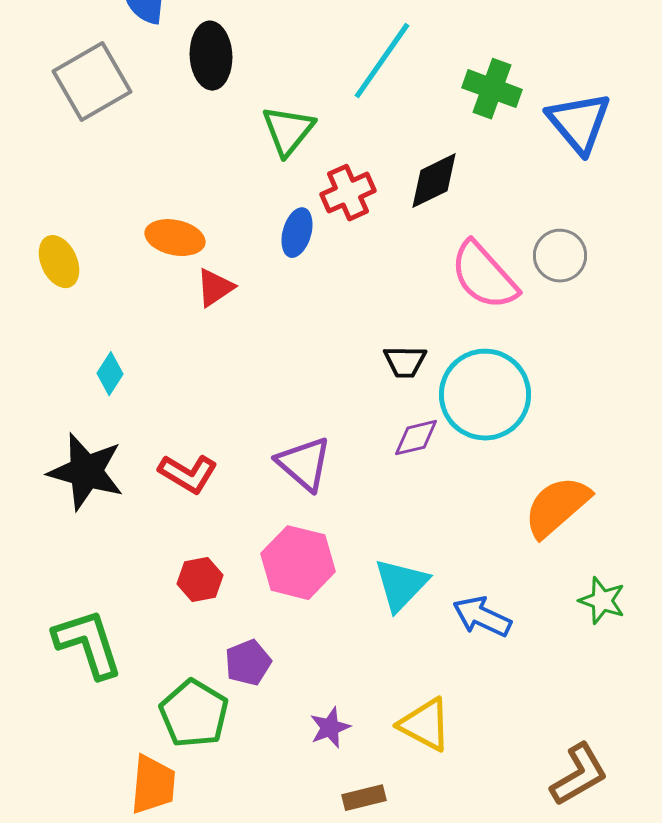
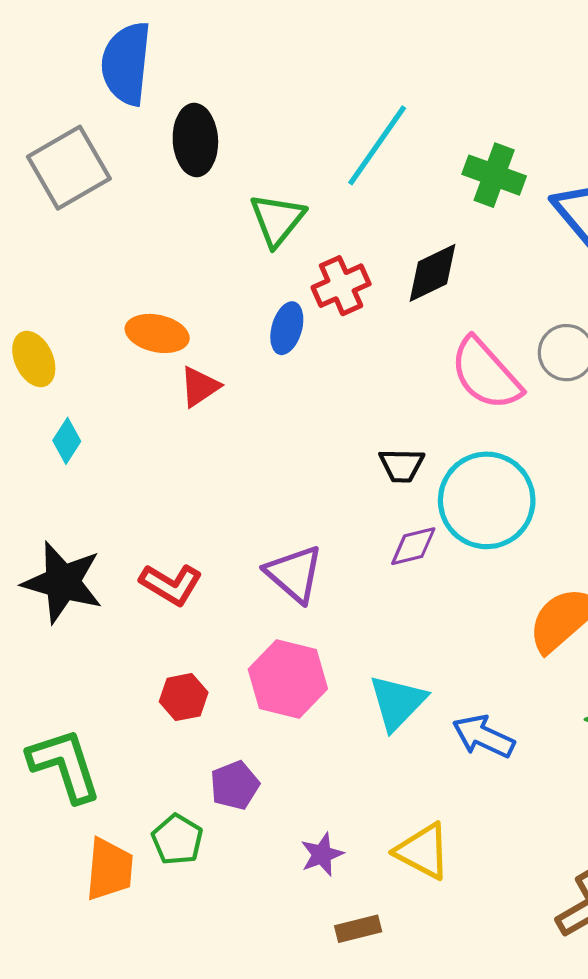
cyan diamond: (110, 374) -> (67, 441), moved
green pentagon: (194, 714) -> (177, 840), size x0.7
orange trapezoid: (153, 785) -> (109, 869), moved

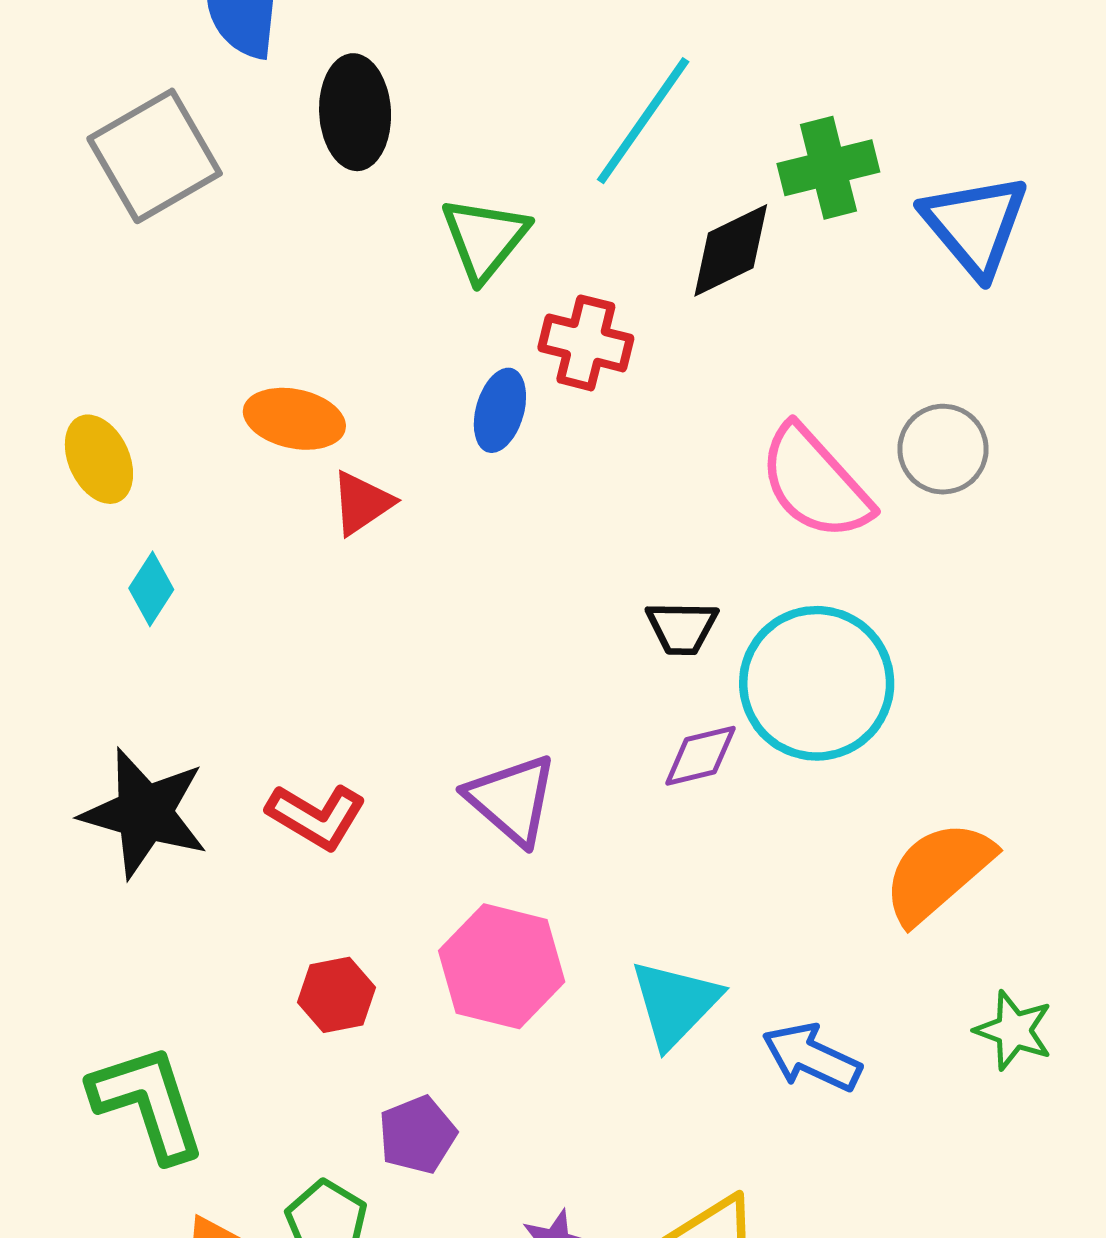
green cross: (494, 175) -> (828, 168), turned -34
black diamond: (432, 273) -> (731, 250), moved
red cross: (341, 286) -> (586, 343), turned 38

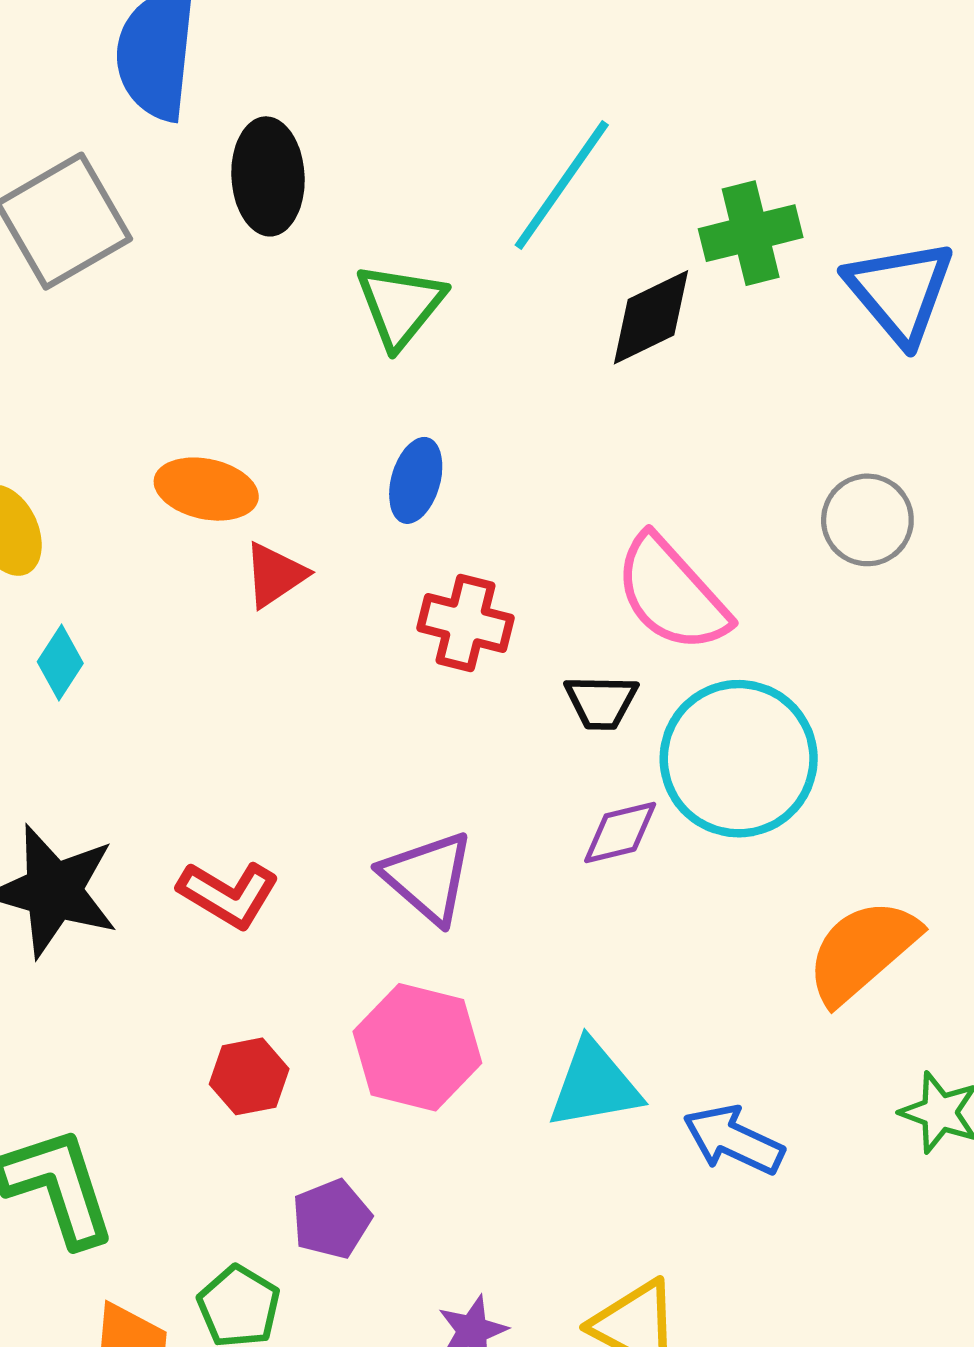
red cross: (586, 343) -> (466, 623), moved
pink semicircle: (815, 483) -> (672, 594), moved
cyan triangle: (675, 1003) -> (594, 1085), turned 36

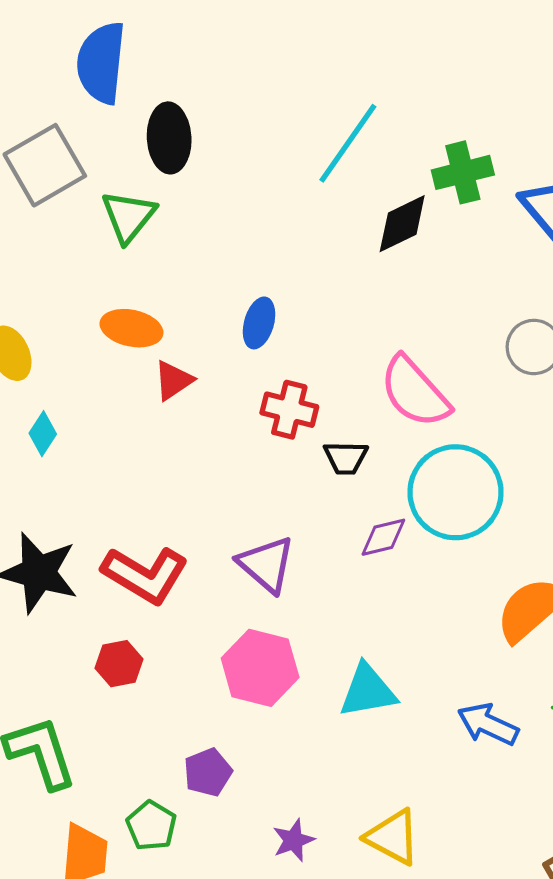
green triangle: (400, 305) -> (128, 216), moved
black trapezoid: (601, 702) -> (346, 458), moved
red L-shape: (228, 894) -> (145, 575), size x1.4
red hexagon: (249, 1076) -> (119, 664), moved
blue arrow: (733, 1140) -> (488, 724), moved

